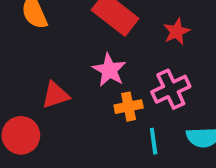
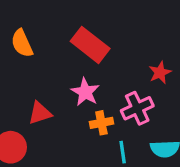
red star: (177, 32) -> (160, 73), moved

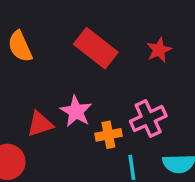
red star: (160, 73) -> (159, 50), moved
pink star: (85, 92) -> (76, 111), moved

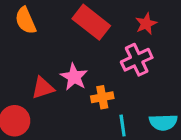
pink cross: (148, 119) -> (137, 60), moved

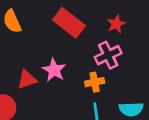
orange cross: (102, 97) -> (95, 82), moved

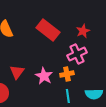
pink star: (54, 70) -> (44, 76), moved
red triangle: (27, 79) -> (17, 72), turned -35

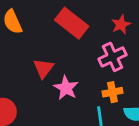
red triangle: (17, 72) -> (43, 68), moved
orange cross: (67, 74) -> (112, 92), moved

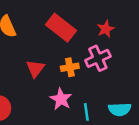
pink star: (66, 88) -> (61, 99), moved
orange cross: (112, 92) -> (70, 67), moved

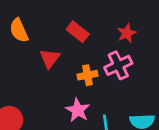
red rectangle: (61, 28) -> (78, 32), size x0.7
red triangle: (35, 69) -> (50, 58), moved

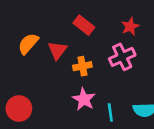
orange semicircle: (19, 30) -> (28, 44), moved, turned 65
orange cross: (87, 75) -> (82, 66), moved

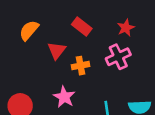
orange semicircle: (28, 44) -> (29, 30), moved
pink star: (84, 99) -> (64, 97), moved

